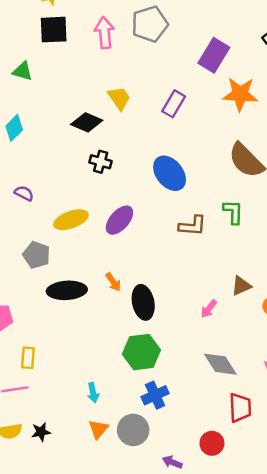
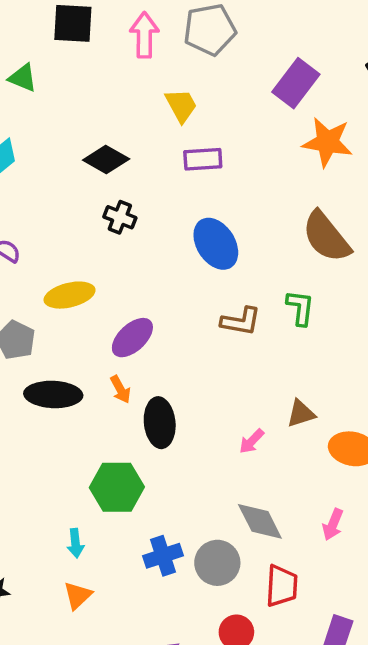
yellow trapezoid: (119, 98) -> (181, 106), moved
purple rectangle: (174, 104) -> (203, 159), moved, turned 50
purple ellipse: (119, 220) -> (132, 338), moved
green hexagon: (141, 352) -> (117, 487), moved
gray circle: (133, 430) -> (217, 563), moved

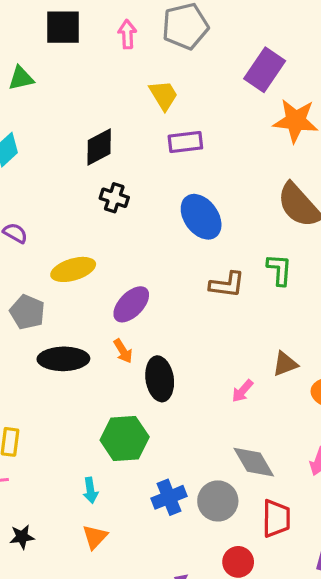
pink arrow: (144, 35) -> (127, 34), size x0.7
green triangle: (23, 78) -> (21, 78), turned -32
black diamond: (106, 160) -> (99, 147), turned -54

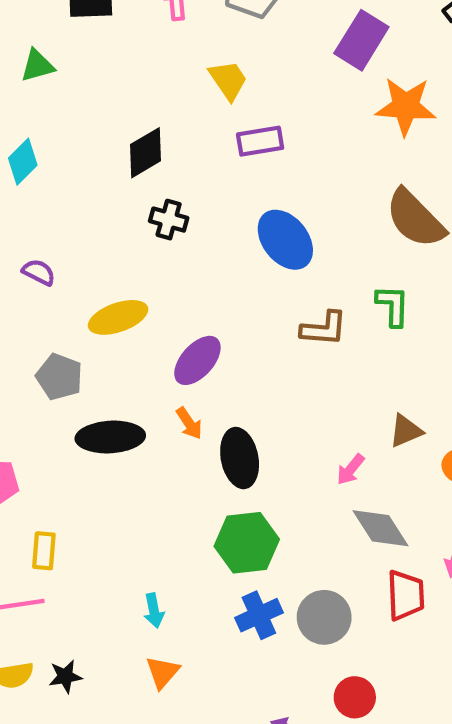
green hexagon: (125, 439) -> (247, 543), moved
gray diamond: (254, 462) -> (380, 528), moved
red trapezoid: (276, 518) -> (406, 595), moved

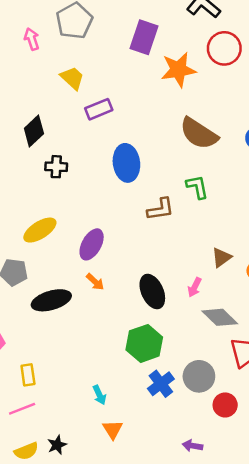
blue ellipse: (285, 240) -> (126, 163), turned 44
black ellipse: (240, 458) -> (152, 292), moved
red circle: (355, 697) -> (225, 405), moved

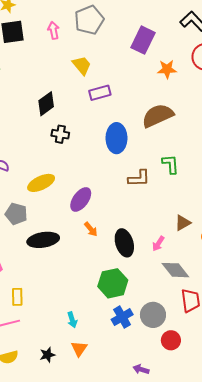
orange star: (178, 70) -> (167, 69), size x0.7
brown semicircle: (199, 133) -> (158, 116), moved, turned 116
orange arrow: (95, 282) -> (91, 229), moved
black star: (57, 445) -> (47, 355), moved

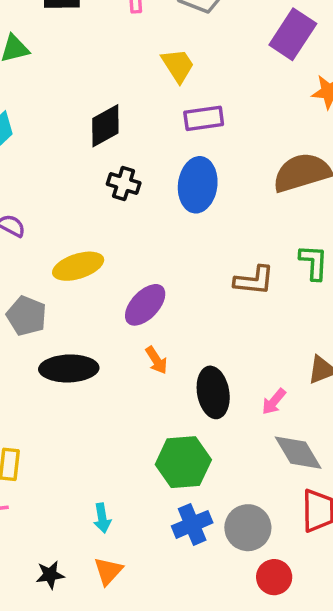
blue ellipse: (116, 138) -> (198, 185), moved

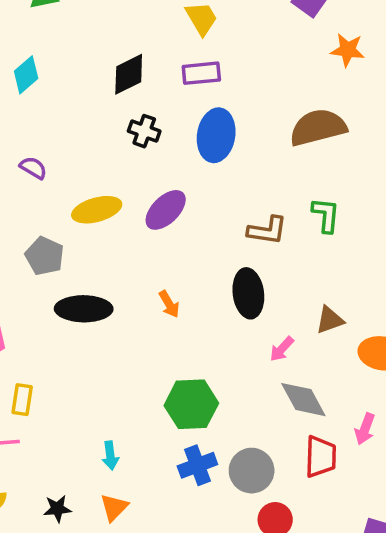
purple rectangle: (204, 118) -> (201, 73), moved
purple ellipse: (145, 305) -> (166, 210), moved
black ellipse: (213, 392) -> (248, 293), moved

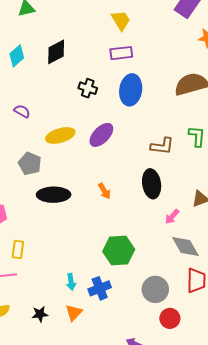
black diamond: (129, 74) -> (56, 52), moved
blue cross: (197, 465) -> (100, 288), moved

